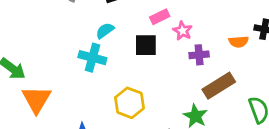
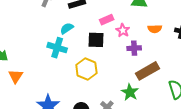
orange semicircle: (239, 42) -> (155, 29), moved
orange triangle: (36, 99) -> (16, 76), size x0.7
yellow hexagon: (129, 103) -> (86, 69), moved

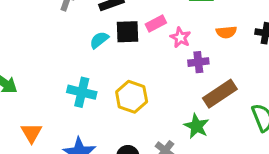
black square: (96, 40) -> (128, 32), moved
cyan cross: (57, 48) -> (82, 92), moved
orange triangle: (16, 76) -> (31, 133), moved

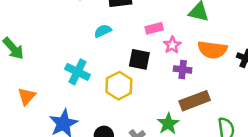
black square: (128, 32) -> (139, 59), moved
orange semicircle: (226, 32) -> (212, 50), size x1.6

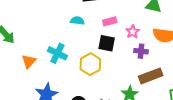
pink rectangle: (154, 28) -> (110, 21), moved
cyan semicircle: (103, 31) -> (77, 21), turned 32
orange triangle: (27, 96) -> (29, 61), moved

